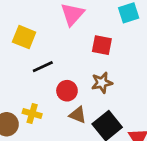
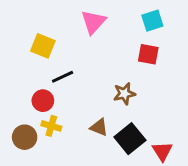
red square: (102, 45) -> (148, 54), moved
red circle: (67, 91) -> (43, 101), moved

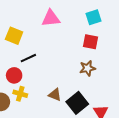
pink triangle: (93, 22) -> (51, 18), turned 42
brown star: (124, 94) -> (87, 68), moved

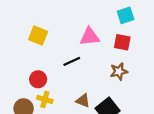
pink triangle: (51, 18) -> (90, 37), moved
black line: (28, 58) -> (72, 61), moved

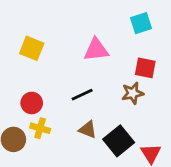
red square: (122, 42) -> (145, 68), moved
black line: (72, 61) -> (82, 95), moved

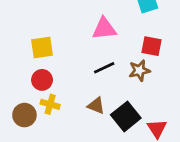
yellow square: (32, 48) -> (42, 47), moved, turned -30
black line: (82, 95) -> (104, 68), moved

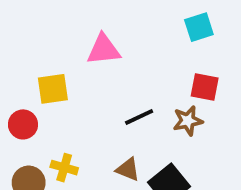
pink triangle: (104, 29) -> (104, 50), moved
red circle: (42, 80) -> (23, 124), moved

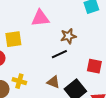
red square: (205, 87) -> (94, 66), moved
brown star: (188, 121) -> (68, 36), moved

